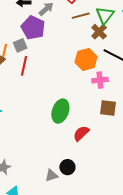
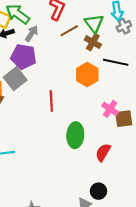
gray square: (20, 45) -> (15, 79), size x1.5
red line: (24, 66) -> (51, 101), moved
pink cross: (100, 80) -> (110, 109), moved, turned -35

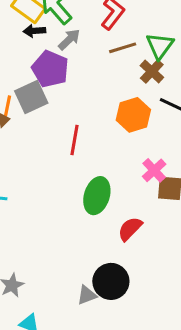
black circle: (98, 191) -> (111, 281), size x1.5

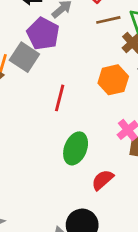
gray square: (31, 97) -> (24, 57), turned -36

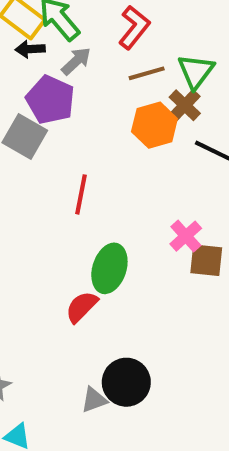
orange hexagon: (113, 80) -> (154, 125), moved
red semicircle: (103, 180) -> (82, 307), moved

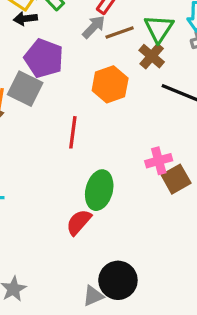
gray arrow: (76, 61) -> (94, 27), moved
orange hexagon: (154, 125) -> (110, 84), moved
pink cross: (186, 236) -> (159, 161), turned 30
brown square: (206, 260) -> (176, 179), turned -32

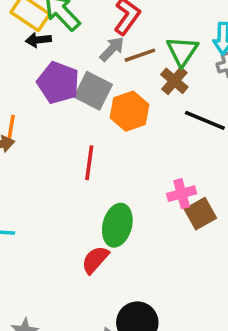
gray square: (25, 89) -> (93, 91), moved

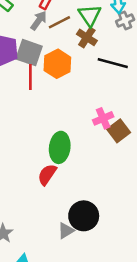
red line: (89, 163) -> (30, 77), moved

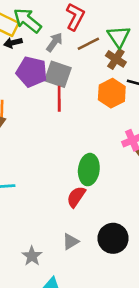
gray arrow: (39, 21) -> (54, 42), moved
orange hexagon: (57, 64) -> (112, 93), moved
gray triangle: (66, 231) -> (71, 242), moved

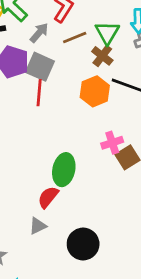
gray triangle: (71, 242) -> (38, 226), moved

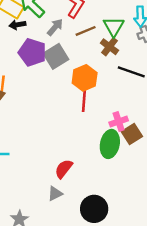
gray square: (40, 67) -> (56, 56), turned 35
orange hexagon: (95, 91) -> (85, 78), moved
red line: (39, 93) -> (84, 100), moved
green ellipse: (64, 170) -> (110, 144), moved

